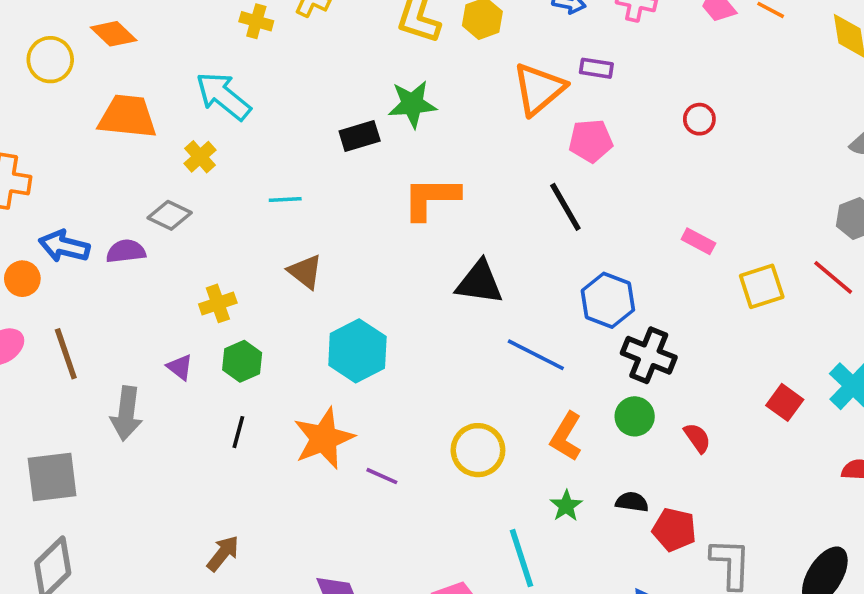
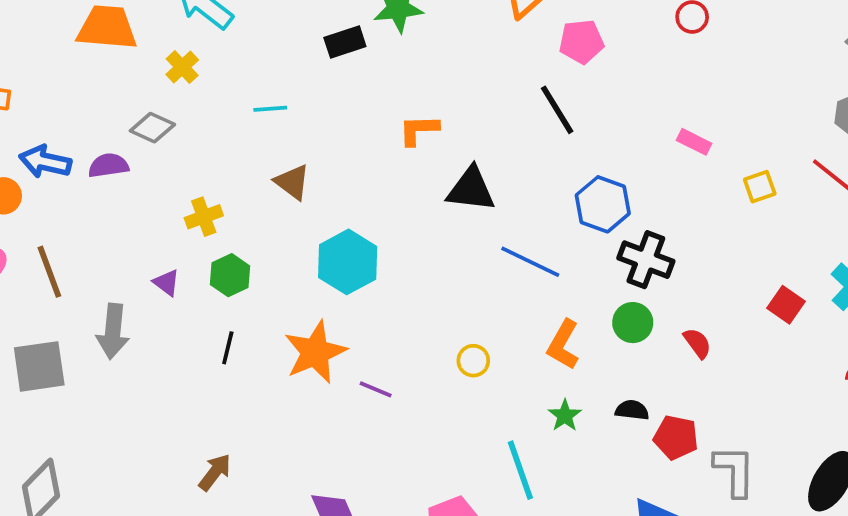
orange L-shape: (431, 198) -> (419, 130), moved, size x0.7
yellow square: (762, 286) -> (760, 187), size x0.7
yellow circle: (478, 450) -> (473, 361), size x0.6
gray square: (52, 477) -> (39, 366), moved

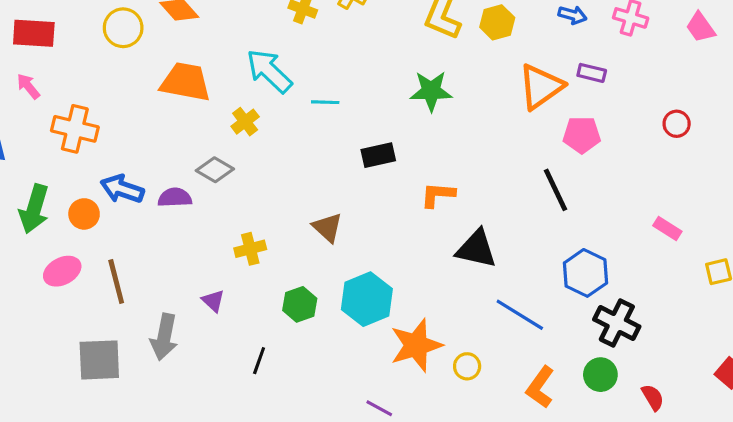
black rectangle: (345, 42) -> (378, 155), moved
cyan line: (270, 109) -> (325, 102), moved
green hexagon: (230, 275) -> (300, 304), moved
orange star: (315, 352) -> (416, 345), moved
yellow circle: (473, 361) -> (467, 366), moved

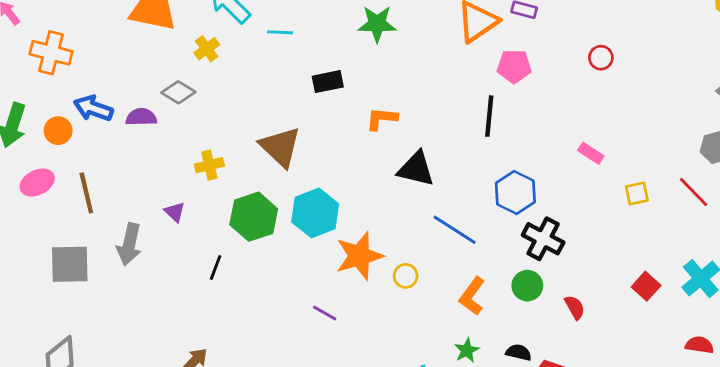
black line: (555, 190) -> (489, 116), turned 30
brown triangle: (327, 227) -> (280, 147), size x1.5
green hexagon: (300, 304) -> (254, 217), size x1.5

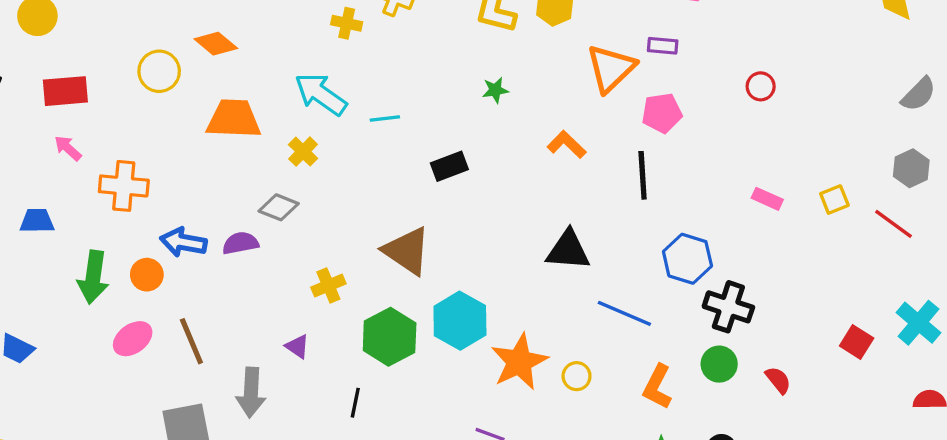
green star: (377, 24) -> (495, 90), size x0.6
orange L-shape: (382, 119) -> (567, 144), moved, turned 48
yellow square: (637, 194) -> (834, 200), moved

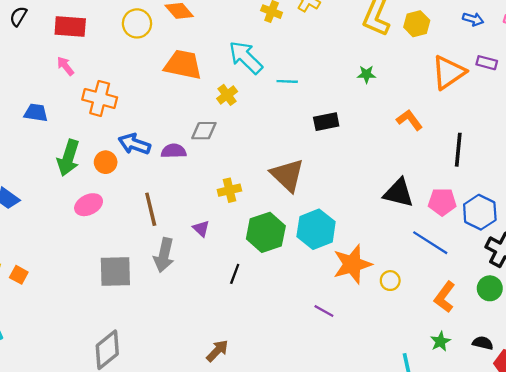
pink pentagon: (662, 113) -> (442, 202), moved
gray diamond: (279, 207) -> (204, 131), turned -32
brown line: (191, 341) -> (151, 209), moved

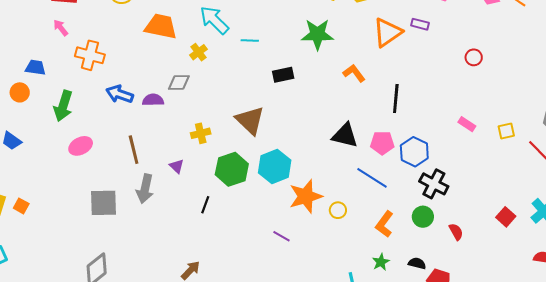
green star: (366, 74) -> (317, 34), size x2.0
orange circle: (106, 162) -> (20, 92), moved

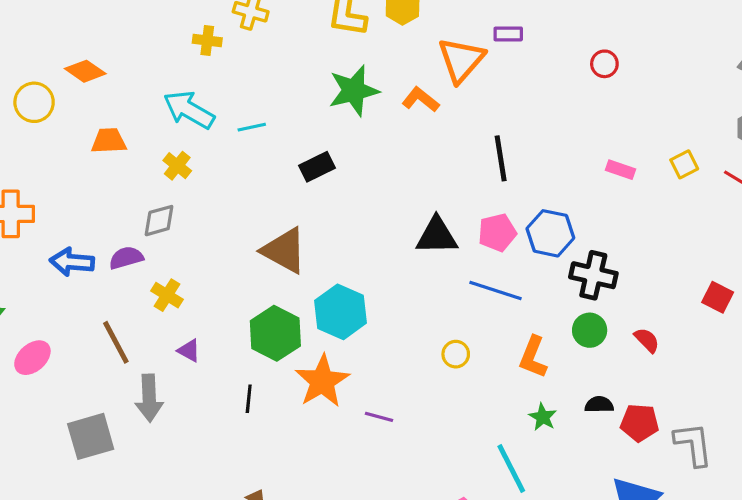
orange trapezoid: (161, 26) -> (109, 141), size x0.7
orange L-shape: (354, 73) -> (421, 100), moved
yellow cross: (201, 133) -> (167, 295), moved, turned -30
orange star: (306, 196) -> (322, 381), moved

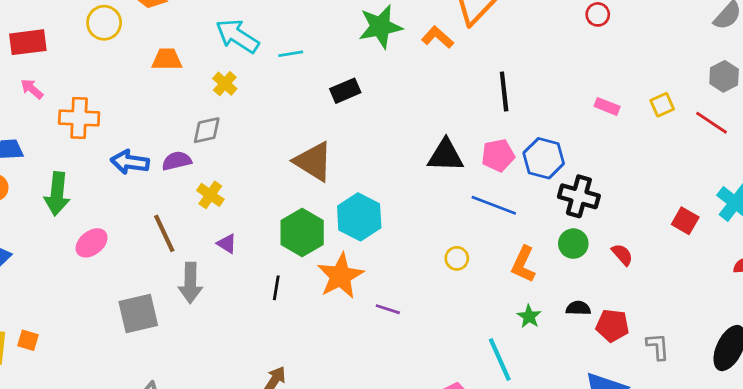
gray L-shape: (693, 444) -> (658, 347), size x0.7

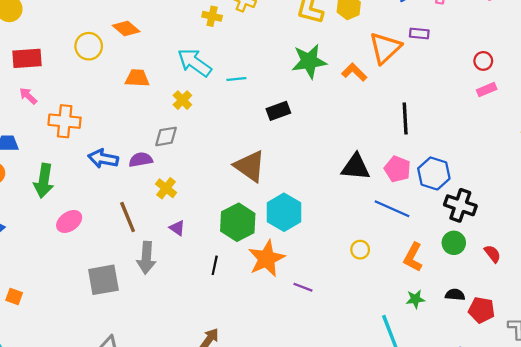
pink rectangle: (607, 106) -> (487, 90), moved, turned -48
pink pentagon: (498, 155) -> (397, 169), turned 30
green star: (529, 316) -> (415, 299), turned 30

